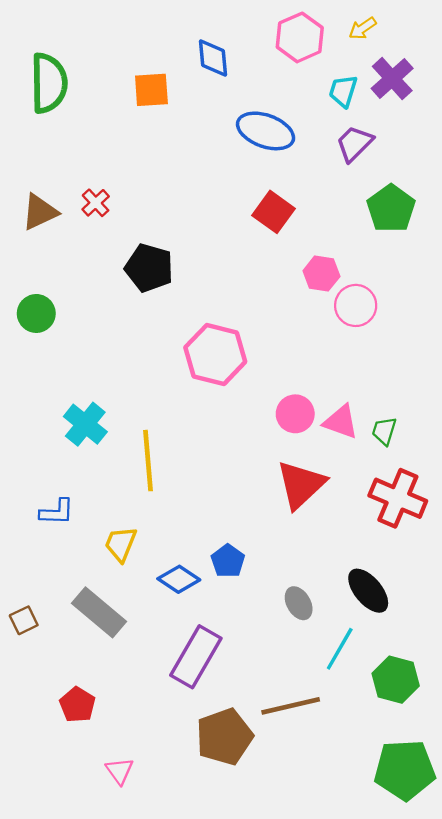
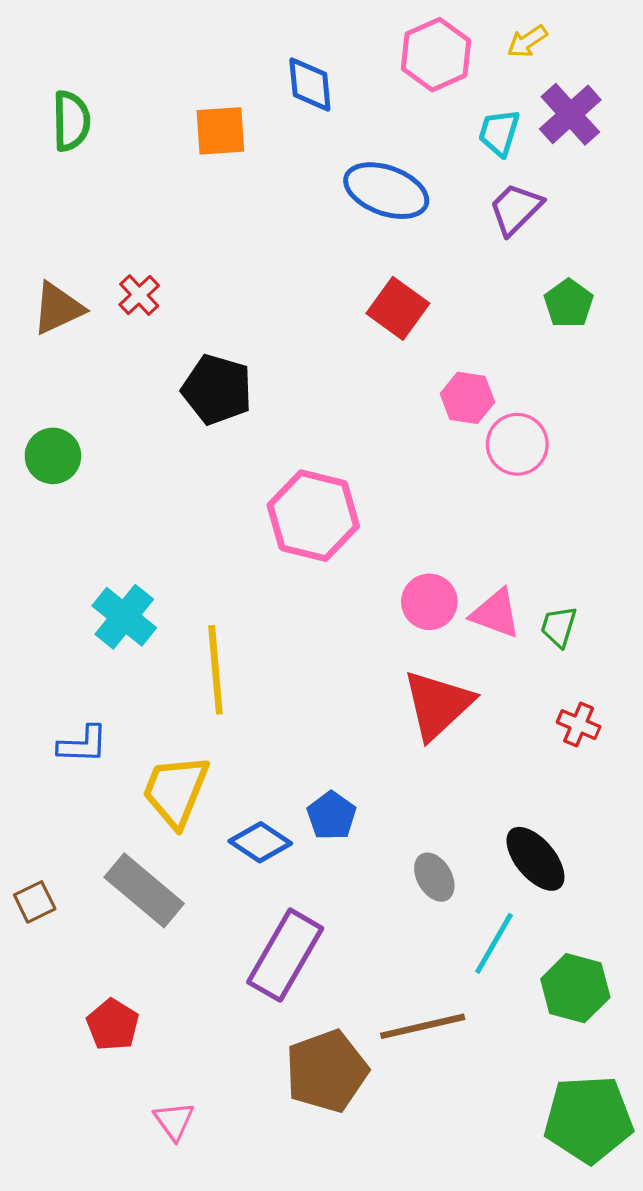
green semicircle: (49, 83) -> (71, 121), size x0.7
green pentagon: (391, 209) -> (569, 303), size x0.7
red cross: (398, 498) -> (579, 725), size x0.5
yellow trapezoid: (121, 544) -> (176, 791), size x1.4

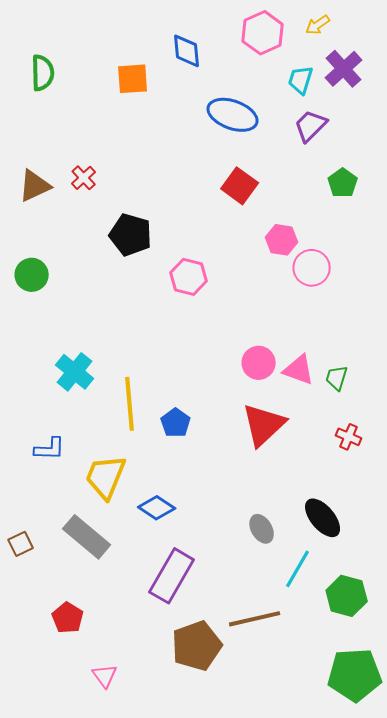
pink hexagon: (313, 516) -> (189, 277), moved, size x0.7
blue pentagon: (332, 816) -> (176, 423), moved

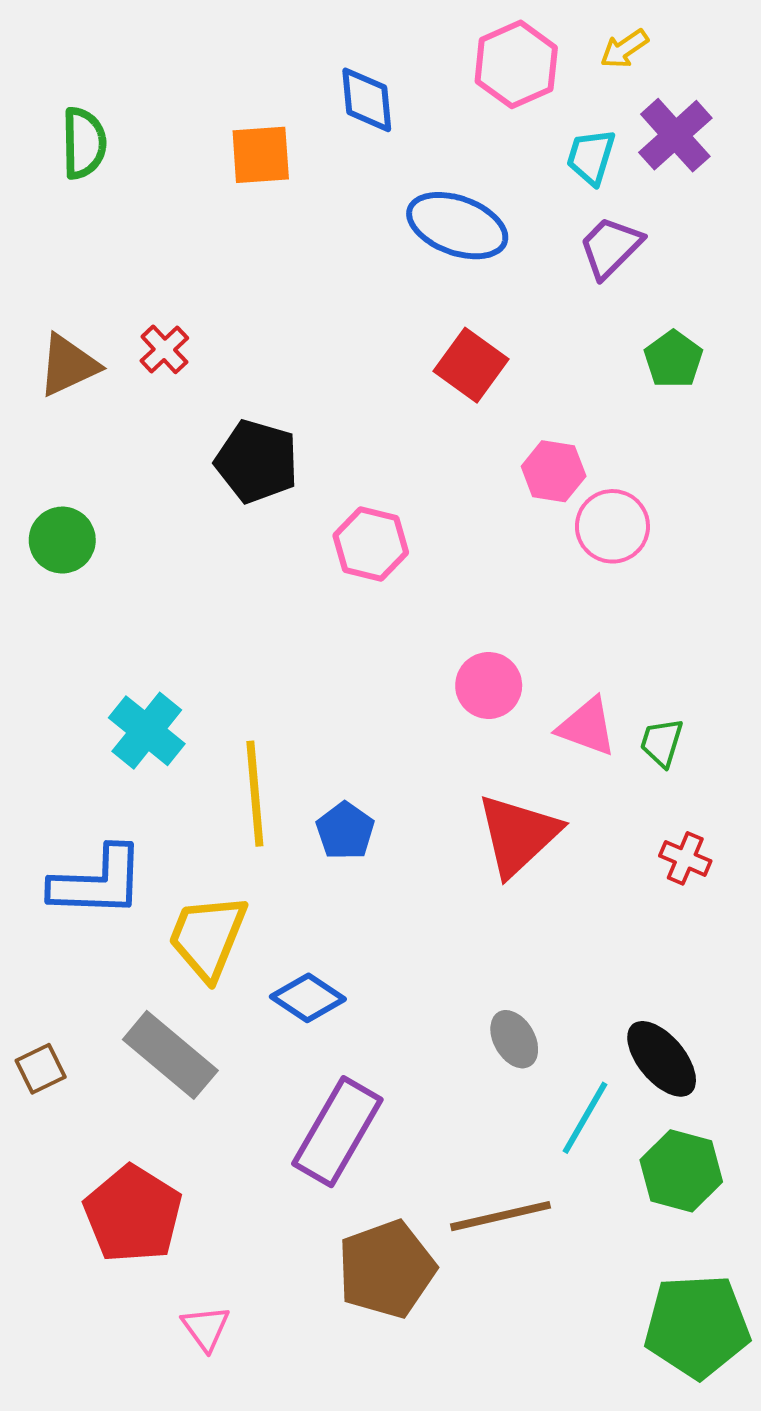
pink circle: (259, 363) -> (489, 685), moved
blue L-shape: (50, 449) -> (98, 882), size x1.6
black ellipse: (323, 518) -> (662, 1059), moved
red pentagon: (68, 618) -> (133, 1214), size x1.6

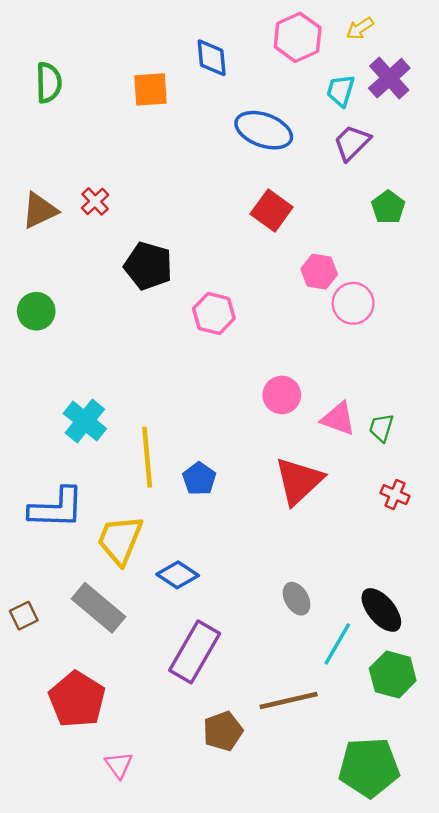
brown pentagon: (386, 1269) -> (223, 731), size x0.7
green pentagon: (697, 1326) -> (369, 767), moved

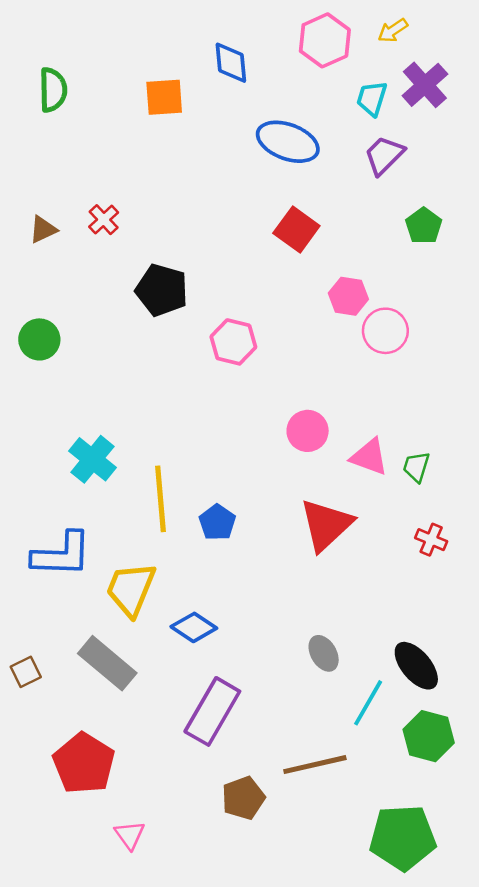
brown triangle: (40, 211) -> (43, 229), size x0.7

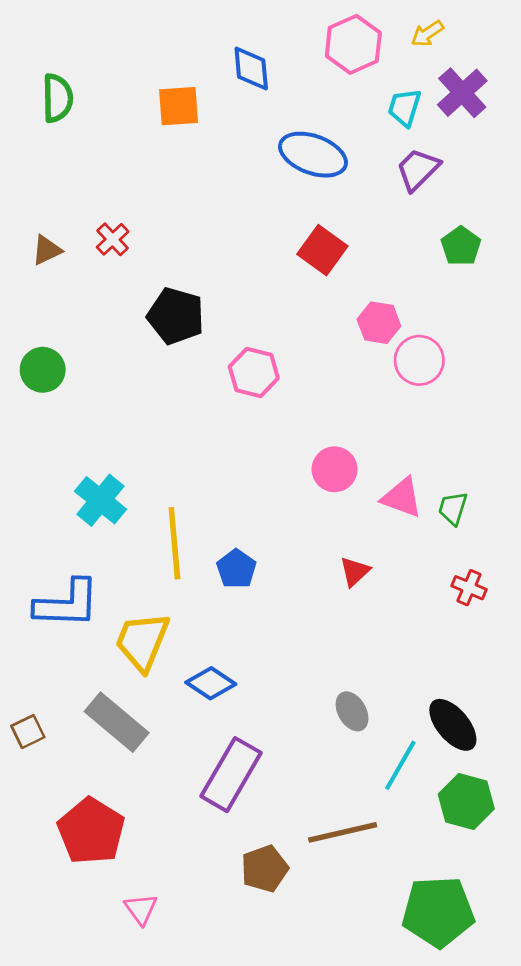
red triangle: (326, 525) -> (355, 572), size x0.5

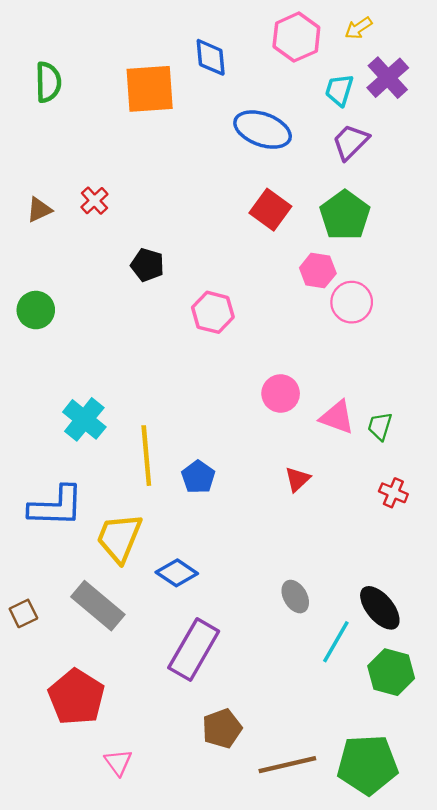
orange square: (179, 106) -> (150, 89), size x1.4
green pentagon: (461, 246) -> (345, 215), moved, size x1.5
black pentagon: (176, 316) -> (147, 265), size x0.7
brown line: (343, 832) -> (287, 765), moved

